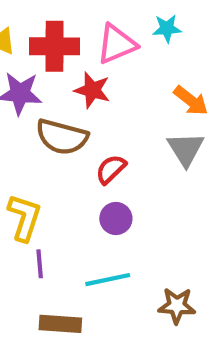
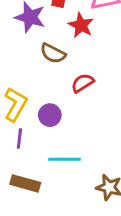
brown semicircle: (62, 137) -> (53, 53), size x0.7
purple circle: (116, 219) -> (50, 115), moved

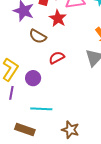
brown rectangle: (25, 183) -> (25, 130), moved

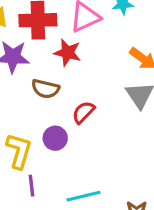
purple circle: (33, 78) -> (55, 138), moved

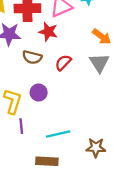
red semicircle: (83, 112) -> (63, 63), moved

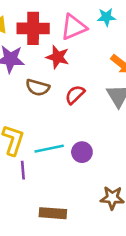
purple circle: (39, 93) -> (82, 152), moved
cyan line: (58, 134) -> (49, 149), moved

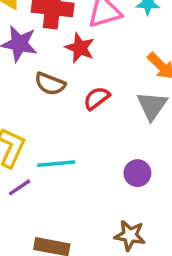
purple circle: (82, 152) -> (137, 173), moved
purple line: (23, 170) -> (20, 187), turned 54

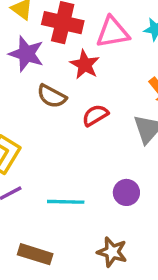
cyan line: (56, 164) -> (66, 202), moved

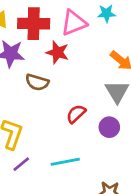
red semicircle: (95, 115) -> (76, 114), moved
purple circle: (126, 192) -> (109, 127), moved

